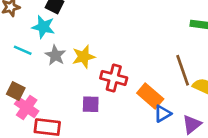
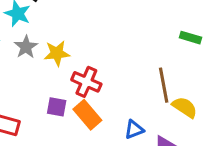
orange rectangle: (150, 96) -> (87, 115), moved

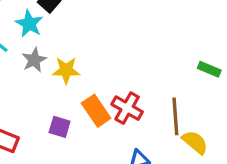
red cross: (86, 82) -> (127, 108), moved
orange rectangle: (87, 115) -> (96, 111), moved

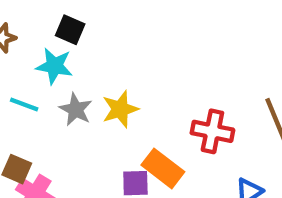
orange rectangle: (96, 111) -> (163, 168), moved

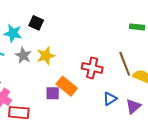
black square: (70, 30) -> (36, 23), moved

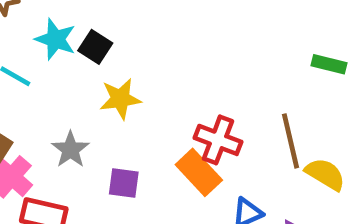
black square: (36, 23) -> (95, 47), moved
gray star: (23, 55) -> (70, 150), moved
orange rectangle: (67, 86) -> (199, 172), moved

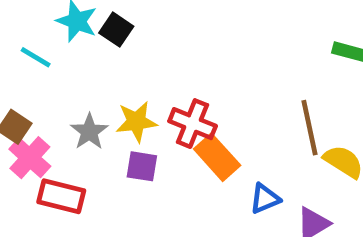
yellow star: (120, 99) -> (136, 122), moved
red cross: (218, 140) -> (193, 124), moved

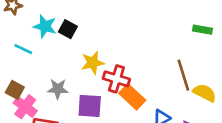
yellow star: (136, 122) -> (93, 63), moved
gray star: (89, 132) -> (58, 89), turned -30
purple square: (142, 166) -> (90, 106), size x1.4

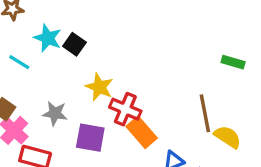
yellow star: (93, 63) -> (99, 87), turned 30

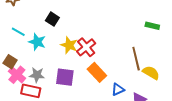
cyan star: (48, 38) -> (37, 42), moved
red cross: (125, 109) -> (86, 47), moved, turned 30
gray star: (55, 113) -> (37, 75), moved

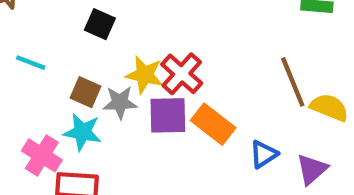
cyan star: (37, 42) -> (82, 132), moved
brown square: (10, 62) -> (85, 92), moved
gray star: (37, 75) -> (120, 102), moved
purple square: (65, 77) -> (168, 115), moved

